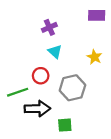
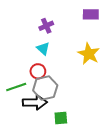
cyan triangle: (55, 52) -> (43, 49), moved
yellow star: (94, 57) -> (89, 54), size x1.5
gray hexagon: (72, 88) -> (45, 88), moved

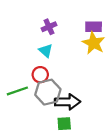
purple rectangle: (91, 14) -> (94, 27), moved
yellow star: (89, 54) -> (94, 43), moved
black arrow: (35, 102) -> (67, 102), moved

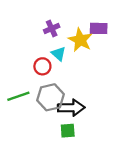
yellow star: (94, 43) -> (80, 40), moved
cyan triangle: (46, 51) -> (59, 54), moved
red circle: (40, 75) -> (42, 66), moved

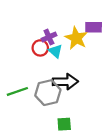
purple cross: (52, 28) -> (49, 37), moved
red circle: (42, 66) -> (40, 48), moved
black arrow: (71, 108) -> (65, 82), moved

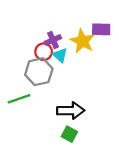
black arrow: (65, 82) -> (71, 111), moved
gray hexagon: (48, 93) -> (39, 72), moved
green square: (64, 124) -> (69, 134), turned 32

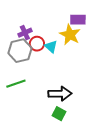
purple rectangle: (101, 29) -> (78, 20), moved
purple cross: (53, 40) -> (25, 33), moved
gray hexagon: (39, 72) -> (20, 51), moved

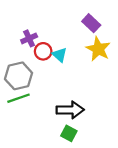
purple rectangle: (78, 20) -> (91, 23), turned 42
yellow star: (70, 35) -> (98, 49), moved
gray hexagon: (20, 51) -> (19, 76), moved

